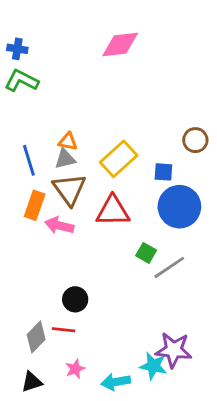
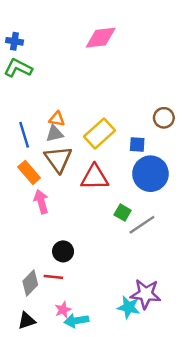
orange rectangle: (35, 205) -> (29, 172), turned -60
pink arrow: (59, 225) -> (41, 202), moved, turned 60
cyan arrow: (116, 382) -> (76, 321), moved

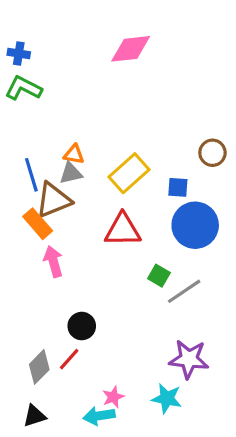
brown triangle: (58, 159) -> (53, 200), moved, turned 44
red line: (53, 277) -> (69, 359), turned -54
purple star: (146, 294) -> (189, 359), moved
pink star: (63, 310) -> (113, 397), moved

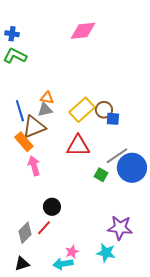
brown circle: (212, 153) -> (104, 110), moved
blue circle: (195, 225) -> (132, 168), moved
gray line: (184, 291) -> (117, 156), moved

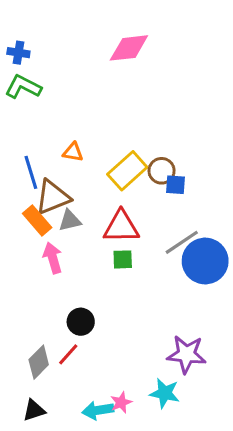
gray triangle: (45, 110) -> (70, 221), moved
green square: (101, 175) -> (123, 259), moved, turned -32
pink star: (72, 252) -> (121, 403), moved

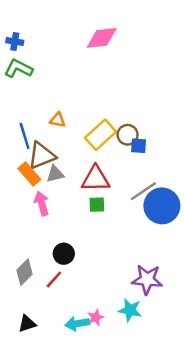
gray diamond: (39, 362) -> (25, 272), moved

